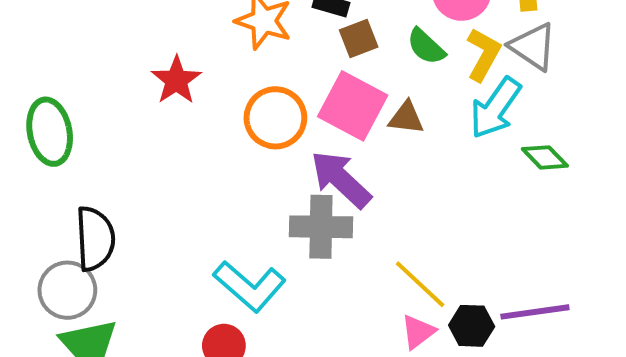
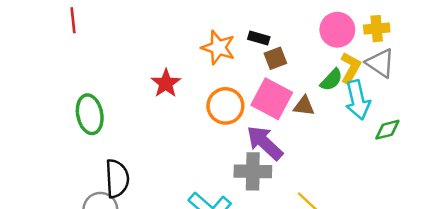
green semicircle: (426, 46) -> (331, 80), moved, turned -90
cyan arrow: (495, 108) -> (358, 100), turned -48
green diamond: (545, 157) -> (387, 130), turned -60

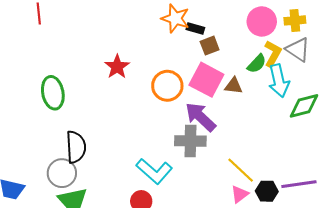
orange star: (218, 48) -> (175, 18), moved
green diamond: (387, 130) -> (304, 106), size x1.4

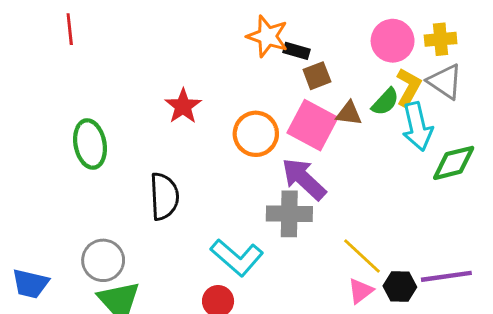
brown triangle: (234, 86) -> (349, 113), moved
black semicircle: (76, 147) -> (164, 196), moved

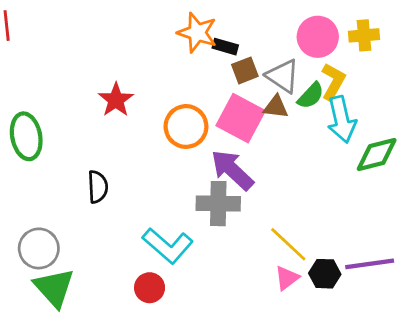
gray triangle: (445, 81) -> (283, 76), moved
black semicircle: (164, 196) -> (98, 187), size x0.7

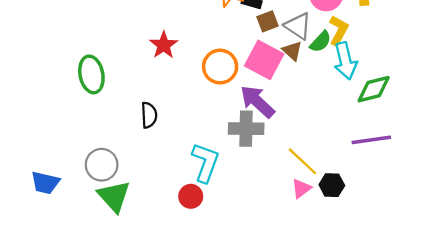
brown triangle: (276, 107) -> (292, 51), turned 35
cyan L-shape: (168, 246) -> (205, 162), turned -111
purple line: (370, 264) -> (371, 140), moved

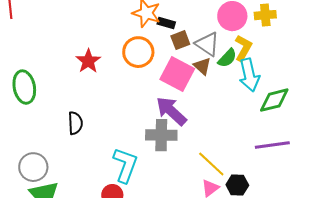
orange circle: (220, 67) -> (138, 52), moved

